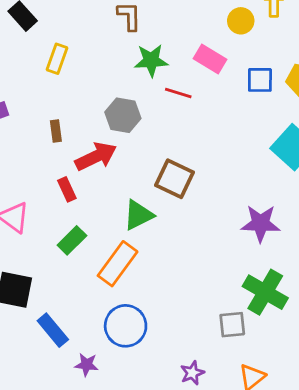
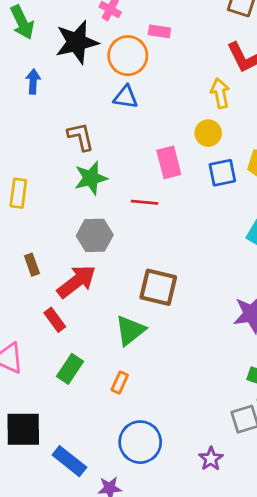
yellow circle: (241, 21) -> (208, 133), moved
pink rectangle: (210, 59) -> (169, 162), turned 56
green star: (151, 60) -> (91, 178), moved
orange rectangle: (118, 264) -> (120, 382), size x0.5
purple star: (192, 373) -> (211, 459), moved

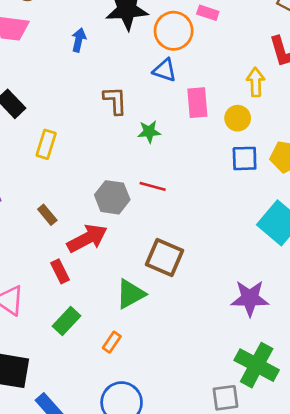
pink rectangle: (169, 162) -> (197, 103), moved
green star: (91, 178) -> (149, 132), moved, size x0.7
red line: (145, 202) -> (153, 186), moved
brown rectangle: (32, 265) -> (47, 215), turned -30

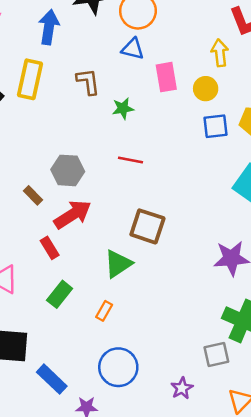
blue arrow: (79, 40) -> (49, 27), size x1.5
yellow rectangle: (46, 144) -> (30, 79), moved, size x1.4
gray hexagon: (112, 197) -> (68, 170), moved

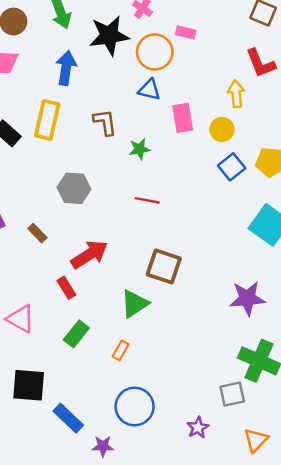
blue square: (215, 126) -> (232, 167), turned -32
gray hexagon: (68, 170) -> (74, 188), moved
brown rectangle: (33, 195) -> (37, 233), moved

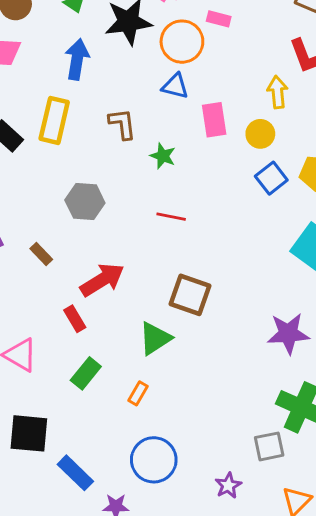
green star: (140, 149) -> (163, 156), turned 30

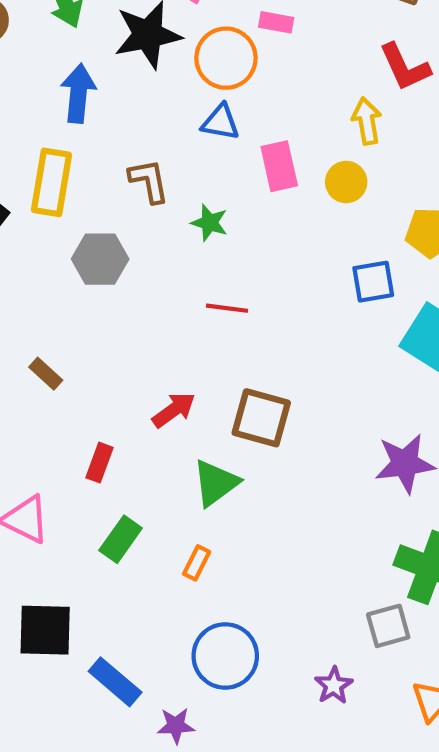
blue square: (271, 178) -> (373, 282), moved, turned 32
gray hexagon: (85, 201) -> (100, 259), moved
red arrow: (102, 280) -> (174, 410), moved, size x0.7
red rectangle: (75, 319) -> (100, 463), turned 55

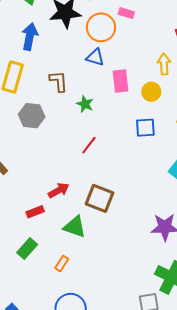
blue square: (373, 282) -> (145, 128), moved
red line: (227, 308) -> (89, 145), turned -66
red rectangle: (100, 463) -> (35, 212), moved, turned 42
green triangle: (216, 483) -> (75, 227), turned 50

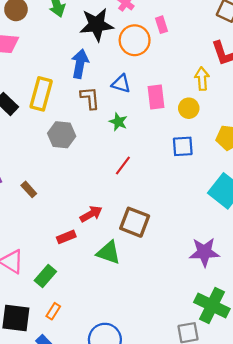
pink rectangle: (126, 13) -> (161, 25), turned 56
blue arrow: (30, 37) -> (80, 64), moved
blue triangle: (95, 57) -> (121, 84), moved
green rectangle: (27, 249) -> (45, 276), moved
orange rectangle: (62, 263) -> (53, 311), moved

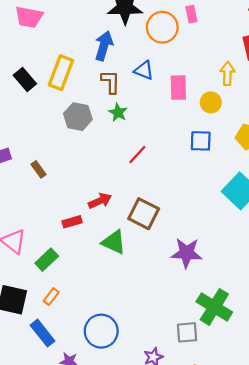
green star: (118, 122) -> (118, 112), moved
purple star: (204, 252) -> (186, 253), moved

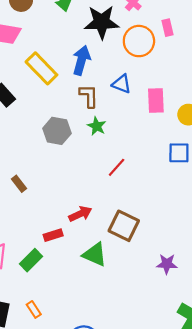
yellow rectangle: (61, 73) -> (41, 68), moved, turned -64
purple star: (186, 253) -> (167, 264), size x0.7
green rectangle: (47, 260) -> (31, 260), moved
orange rectangle: (51, 297) -> (34, 309), turned -70

